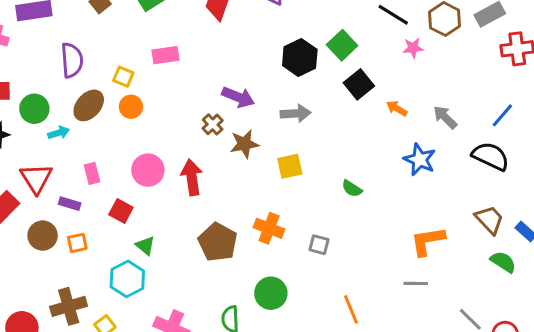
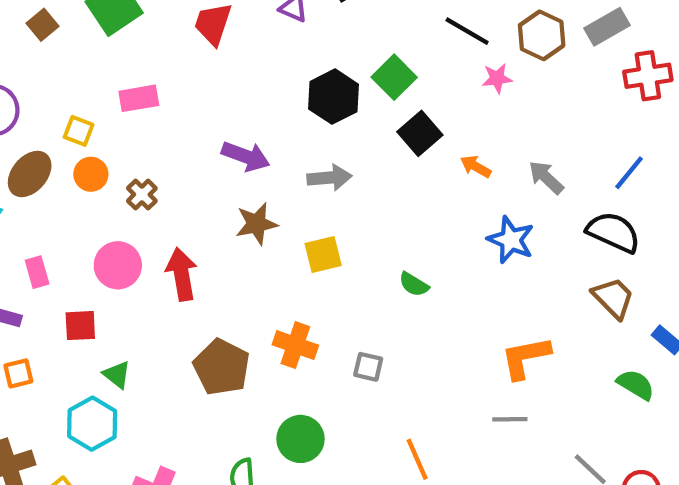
brown cross: (213, 124) -> (142, 195), moved
red square: (121, 211) -> (80, 326), turned -30
brown trapezoid: (489, 220) -> (613, 298), moved

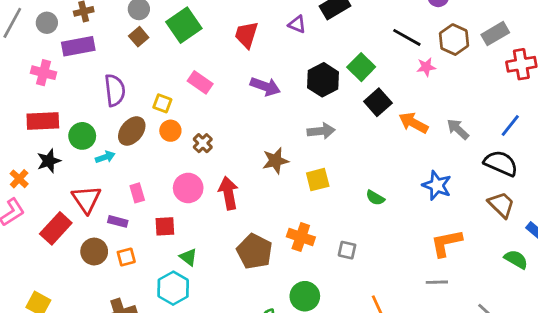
pink rectangle: (139, 98) -> (200, 82), turned 45
purple arrow: (246, 156) -> (265, 86), moved
orange arrow: (476, 167) -> (413, 123), size x1.5
blue star: (511, 240) -> (437, 185), moved

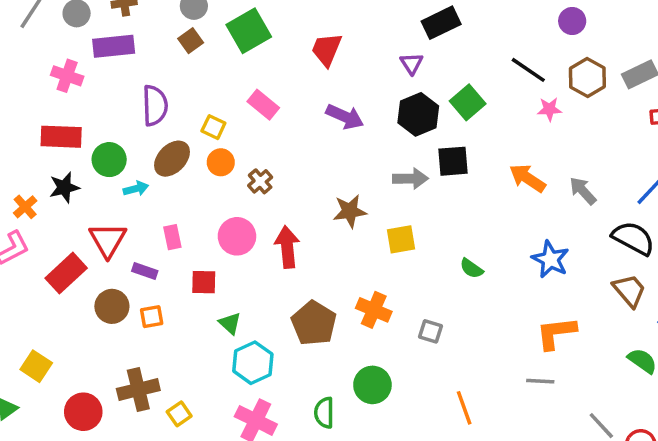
purple triangle: (297, 24) -> (412, 63), moved, turned 30
black square: (378, 102) -> (453, 161), moved, turned 32
cyan hexagon: (173, 288) -> (253, 363), moved

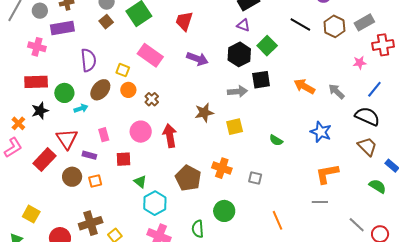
purple triangle: (412, 63) -> (243, 25), moved, turned -32
pink rectangle: (263, 105) -> (150, 55), size x1.4
pink star: (549, 109) -> (360, 63), moved

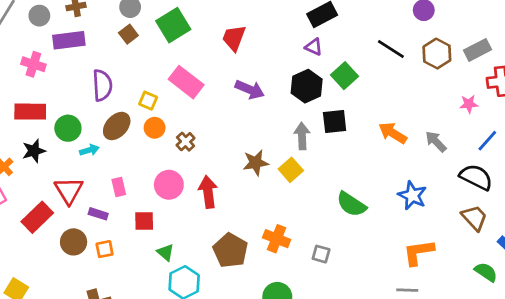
gray arrow: (237, 91) -> (302, 136), turned -90
yellow square: (235, 127) -> (291, 170), moved, turned -30
green semicircle: (276, 140) -> (351, 204), size x1.6

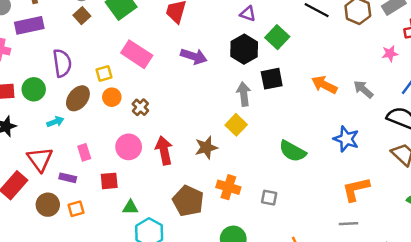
yellow square: (148, 101) -> (104, 73), turned -35
green circle: (68, 128) -> (34, 89), moved
brown star: (256, 163) -> (206, 148), moved
green triangle: (165, 252) -> (130, 207), turned -35

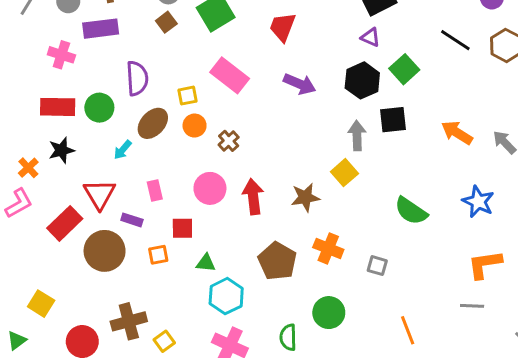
cyan arrow: (55, 122) -> (123, 150), turned 147
brown circle: (48, 205) -> (105, 251), size x1.4
orange square: (76, 209) -> (158, 255), moved

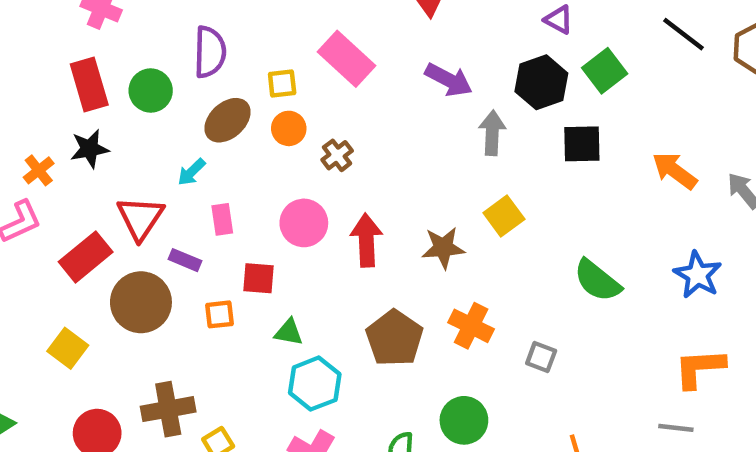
red rectangle: (58, 107) -> (89, 84), turned 68
gray arrow: (357, 136) -> (492, 133), moved
cyan arrow: (123, 150) -> (191, 172), moved
yellow square: (41, 304) -> (68, 348), moved

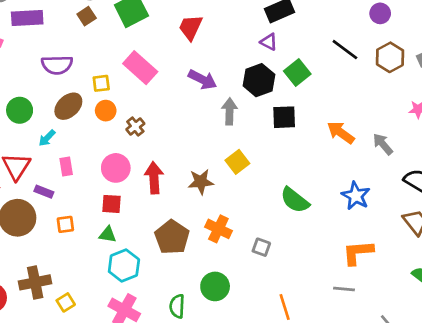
purple semicircle: (210, 52) -> (57, 65), turned 88
green circle: (151, 91) -> (20, 110), moved
red square: (259, 278) -> (111, 204), moved

